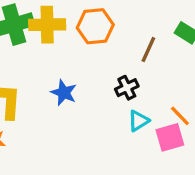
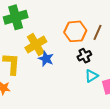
yellow cross: (47, 25) -> (36, 45), moved, turned -30
orange hexagon: (95, 26) -> (75, 31), moved

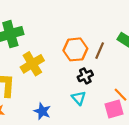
blue star: (46, 59) -> (42, 111), moved
cyan triangle: (91, 76) -> (79, 98), moved, turned -40

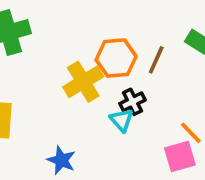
yellow cross: (32, 64) -> (83, 82), moved
cyan triangle: (79, 98) -> (122, 120), moved

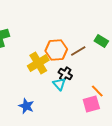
brown line: (156, 60) -> (78, 51), turned 35
black cross: (132, 102) -> (65, 74), turned -32

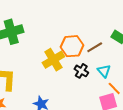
cyan triangle: (59, 84) -> (104, 71), moved

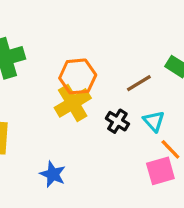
orange hexagon: (72, 46) -> (78, 76), moved

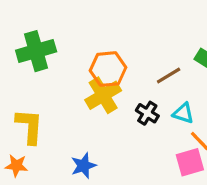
cyan triangle: (154, 121) -> (183, 113), turned -30
blue star: (53, 174) -> (83, 166), turned 30

